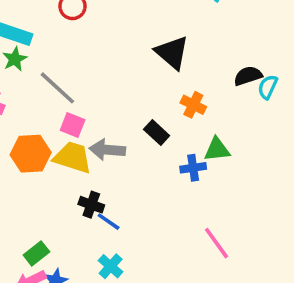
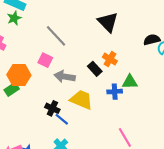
gray line: (57, 88) -> (56, 36), moved
orange cross: (193, 105) -> (110, 59), moved
yellow trapezoid: (73, 157) -> (81, 100), moved
green rectangle: (36, 253) -> (12, 89), moved

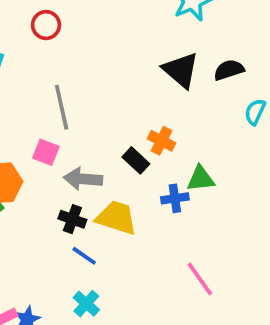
black triangle: (108, 22) -> (181, 70), moved
gray line: (56, 36) -> (62, 107), turned 35
black semicircle: (152, 40) -> (229, 70), moved
black cross: (52, 108) -> (72, 219), moved

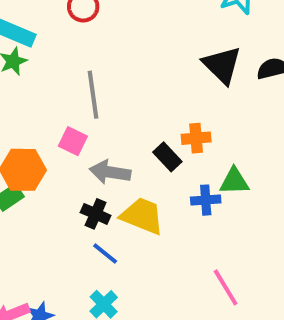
orange cross: (162, 141) -> (196, 138), turned -36

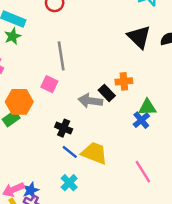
gray arrow: (110, 172) -> (90, 101), moved
blue cross: (206, 200) -> (141, 120), moved, turned -35
yellow trapezoid: (142, 216) -> (94, 153), moved

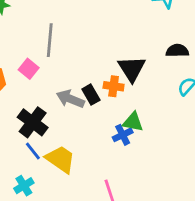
black triangle: (139, 37) -> (132, 69), moved
black cross: (64, 128) -> (33, 122), size x1.5

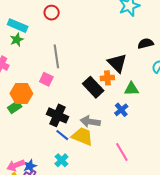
black rectangle: (91, 95) -> (93, 87), size x1.5
gray arrow: (70, 99) -> (90, 122), moved
green triangle: (133, 122) -> (131, 89), moved

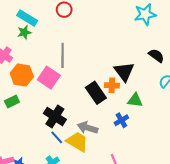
black semicircle: (146, 43) -> (156, 56), turned 42
pink square: (46, 79) -> (49, 78), size x1.5
orange hexagon: (21, 93) -> (22, 75), moved

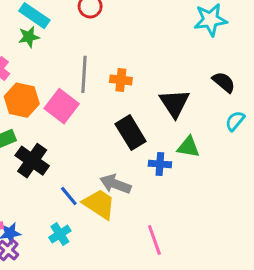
orange cross: (112, 85) -> (121, 80), moved
black cross: (55, 116) -> (32, 161), moved
blue cross: (121, 120) -> (160, 164), moved, turned 32

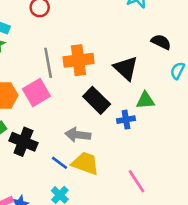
orange cross: (121, 80) -> (79, 60), size x1.6
pink square: (62, 106) -> (36, 93), turned 36
gray arrow: (115, 184) -> (78, 135), moved

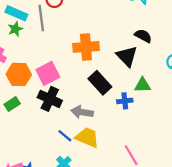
black semicircle: (161, 42) -> (143, 36), moved
gray line: (48, 63) -> (41, 18), moved
black cross: (23, 142) -> (50, 99), moved

